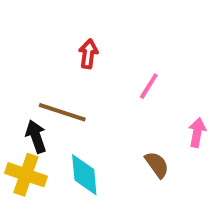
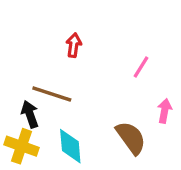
pink line: (149, 86) -> (141, 67), moved
brown semicircle: (157, 165) -> (131, 138), size x1.5

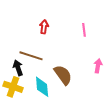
pink line: (141, 67) -> (84, 30), moved, turned -40
brown semicircle: (131, 138) -> (63, 75), moved

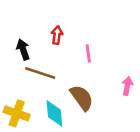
pink line: (84, 30) -> (88, 53), moved
black arrow: (18, 68) -> (23, 50), moved

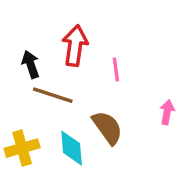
red arrow: (57, 35) -> (75, 46), size x1.6
yellow cross: (17, 113) -> (22, 148), turned -35

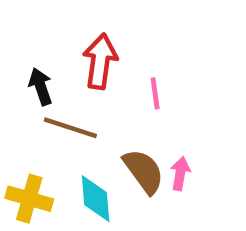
pink arrow: (167, 112) -> (180, 173), moved
yellow cross: (22, 148) -> (29, 199), turned 32

